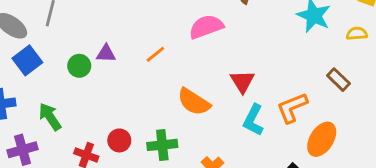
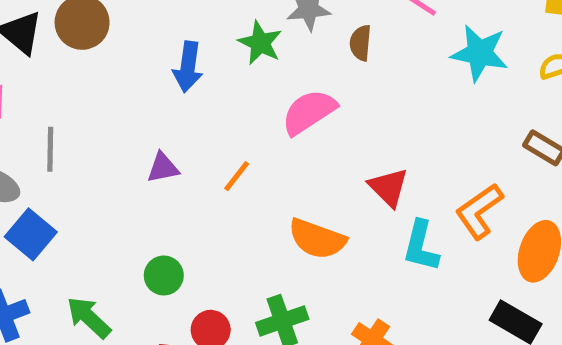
purple triangle: (106, 54) -> (163, 168), moved
green circle: (79, 66) -> (164, 275), moved

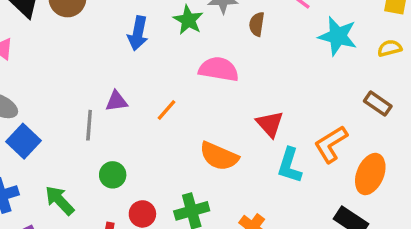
pink semicircle: (309, 112) -> (219, 69), turned 39
gray line: (50, 149) -> (89, 125), moved

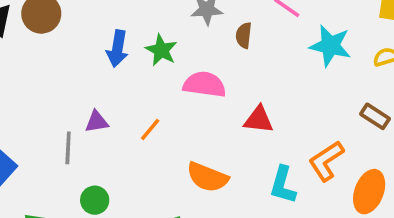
green star: (188, 20) -> (161, 50), moved
red triangle: (270, 124) -> (259, 120), moved, turned -40

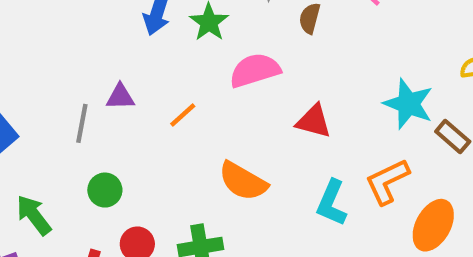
cyan star: (330, 46) -> (408, 104), moved
pink semicircle: (204, 84) -> (255, 70), turned -33

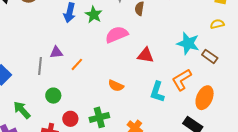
orange line: (183, 115) -> (77, 64), moved
orange semicircle: (243, 181) -> (116, 86), size x0.7

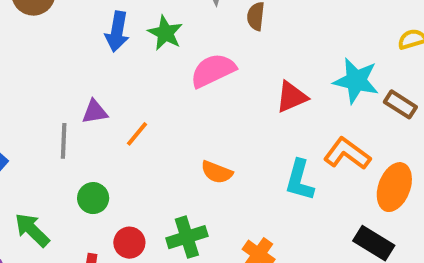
red triangle: (146, 55) -> (292, 97), moved, turned -30
orange L-shape: (182, 80) -> (347, 154), turned 70

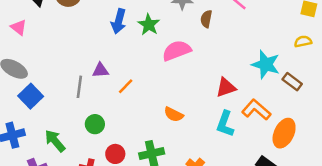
red triangle: (292, 97) -> (226, 87), moved

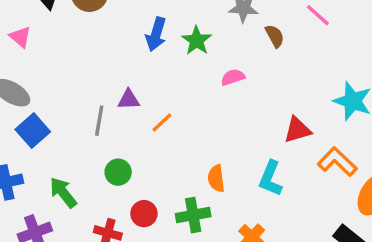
brown semicircle: (206, 19) -> (275, 36), turned 138
pink semicircle: (177, 51) -> (233, 77), size x0.6
orange semicircle: (174, 114) -> (216, 178), moved, turned 54
cyan L-shape: (225, 124) -> (271, 178), moved

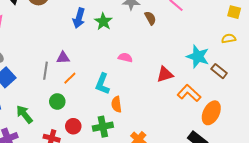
pink semicircle: (233, 77) -> (125, 58), moved, turned 32
orange line: (162, 123) -> (70, 78), moved
cyan L-shape: (271, 178) -> (102, 84), moved

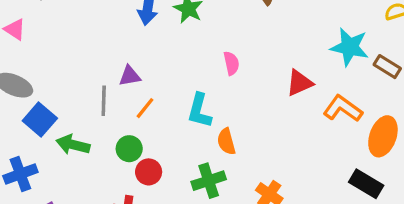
pink semicircle: (125, 58) -> (231, 63), turned 72
green arrow: (24, 114) -> (73, 145), moved, turned -30
red circle: (73, 126) -> (149, 172), moved

